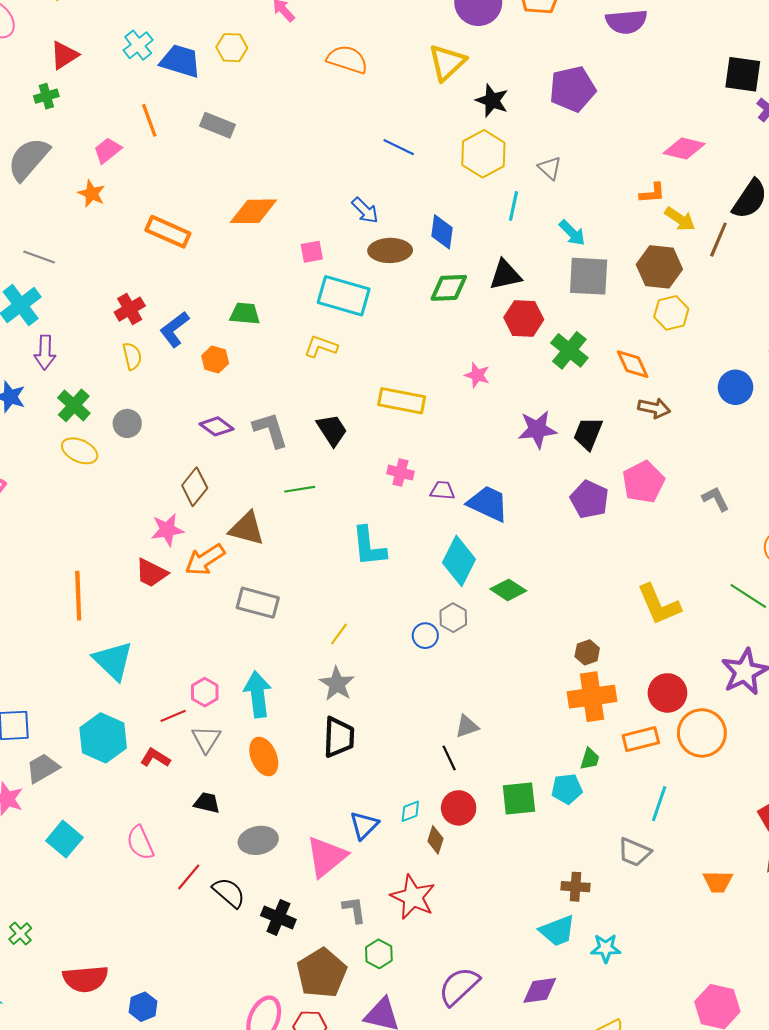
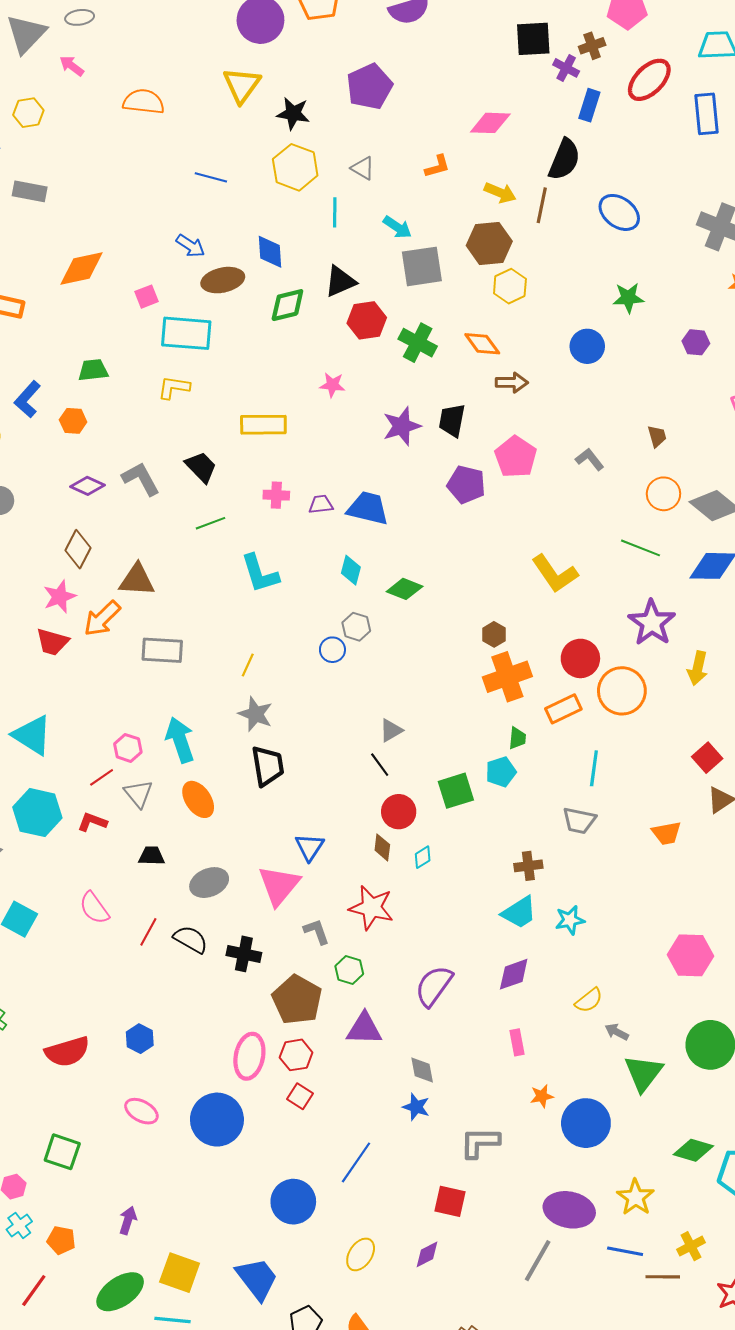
orange L-shape: (652, 193) -> (437, 166), moved
green line: (300, 489) -> (210, 523), moved
cyan diamond: (459, 561) -> (351, 570), size x0.6
cyan diamond: (410, 811) -> (423, 857), moved
blue hexagon: (143, 1007) -> (140, 1039), moved

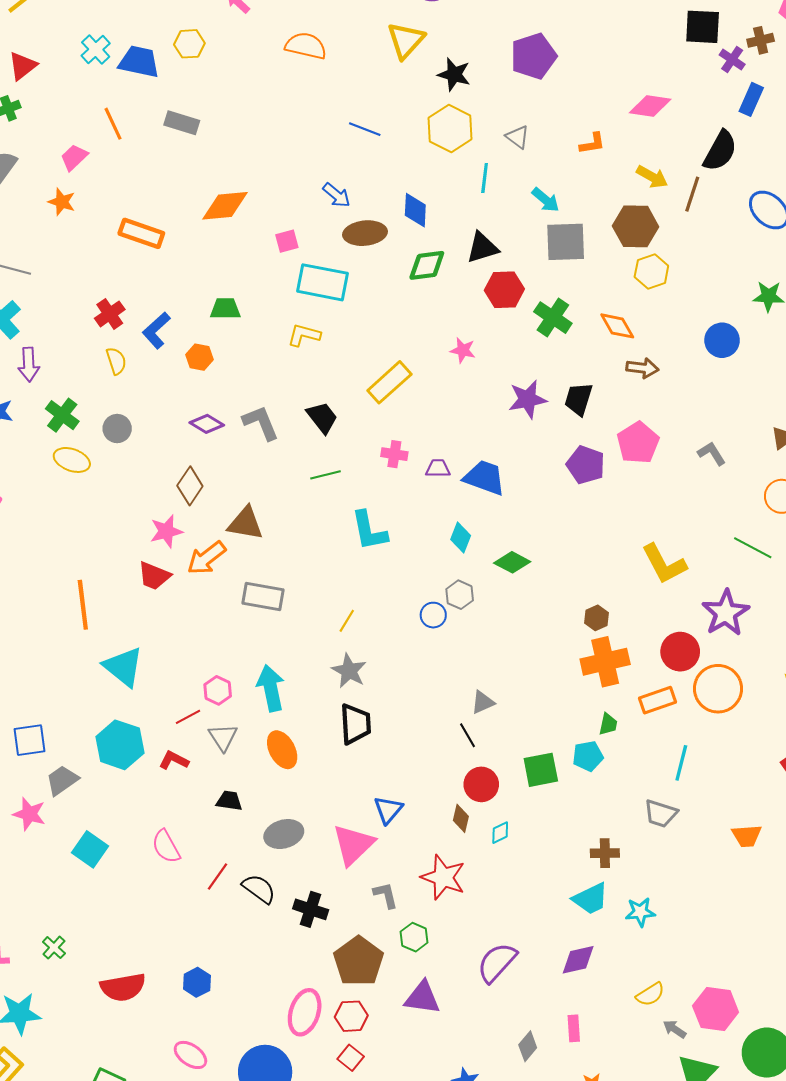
yellow rectangle: (263, 425) -> (389, 382), turned -48
purple star: (652, 623) -> (726, 613), moved
pink hexagon: (691, 955) -> (716, 1009), moved
gray diamond: (422, 1070) -> (528, 1046), moved, turned 44

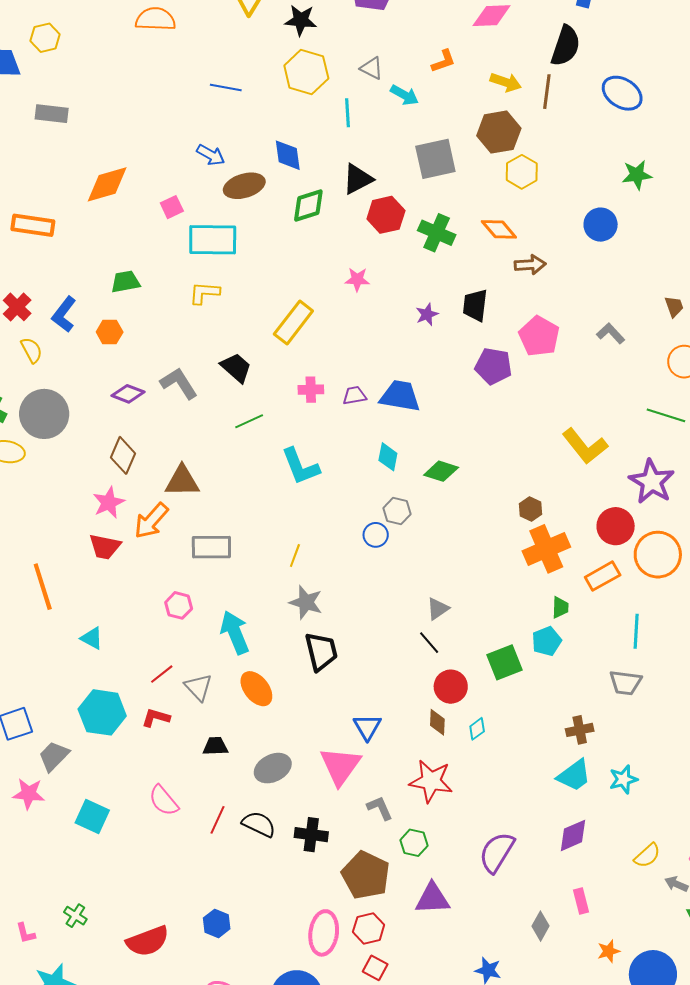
cyan arrow: (546, 200) -> (404, 95), moved
purple star: (527, 399) -> (427, 314), size x0.6
gray circle: (117, 429) -> (44, 414), size x1.8
cyan triangle: (123, 667) -> (92, 638), size x0.6
pink hexagon: (218, 690) -> (179, 605), moved

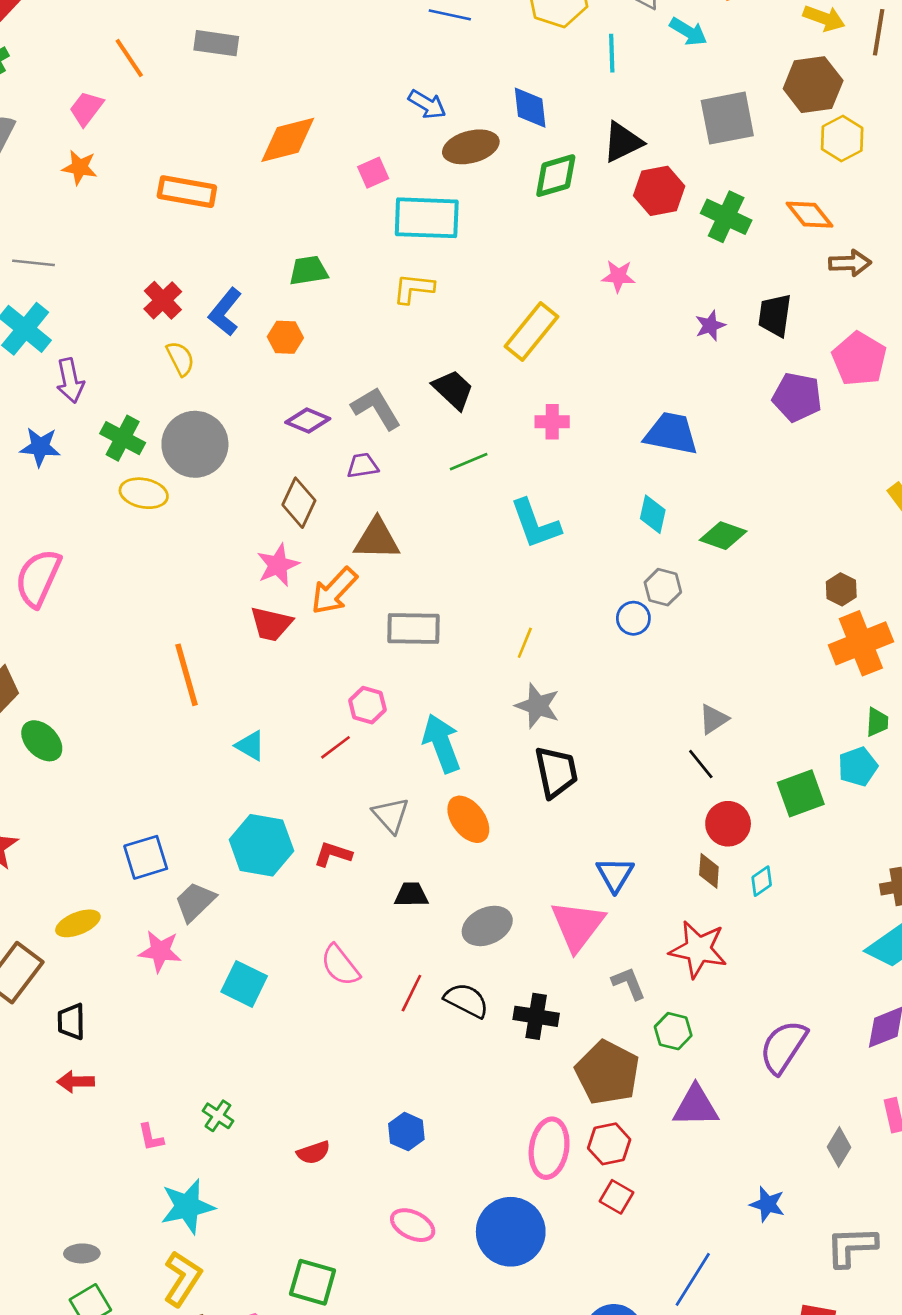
purple trapezoid: (354, 395) -> (363, 466), moved
red line: (162, 674) -> (336, 747), moved
red semicircle: (148, 941) -> (313, 1152), size x0.6

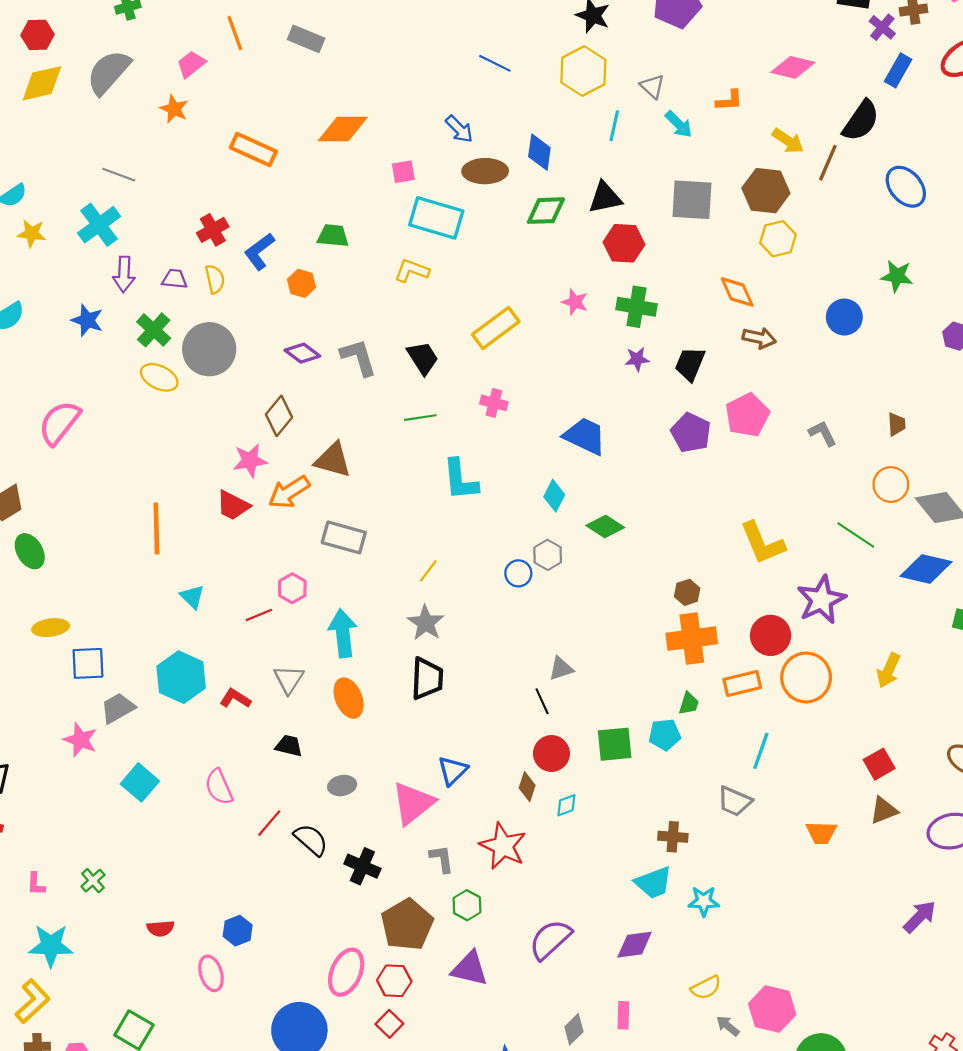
green cross: (726, 217) -> (636, 307), moved, turned -30
purple trapezoid: (363, 466) -> (175, 279), moved
yellow ellipse: (78, 923) -> (51, 628), moved
gray ellipse: (487, 926) -> (342, 786), size x0.7
pink ellipse: (413, 1225) -> (211, 973), moved, turned 32

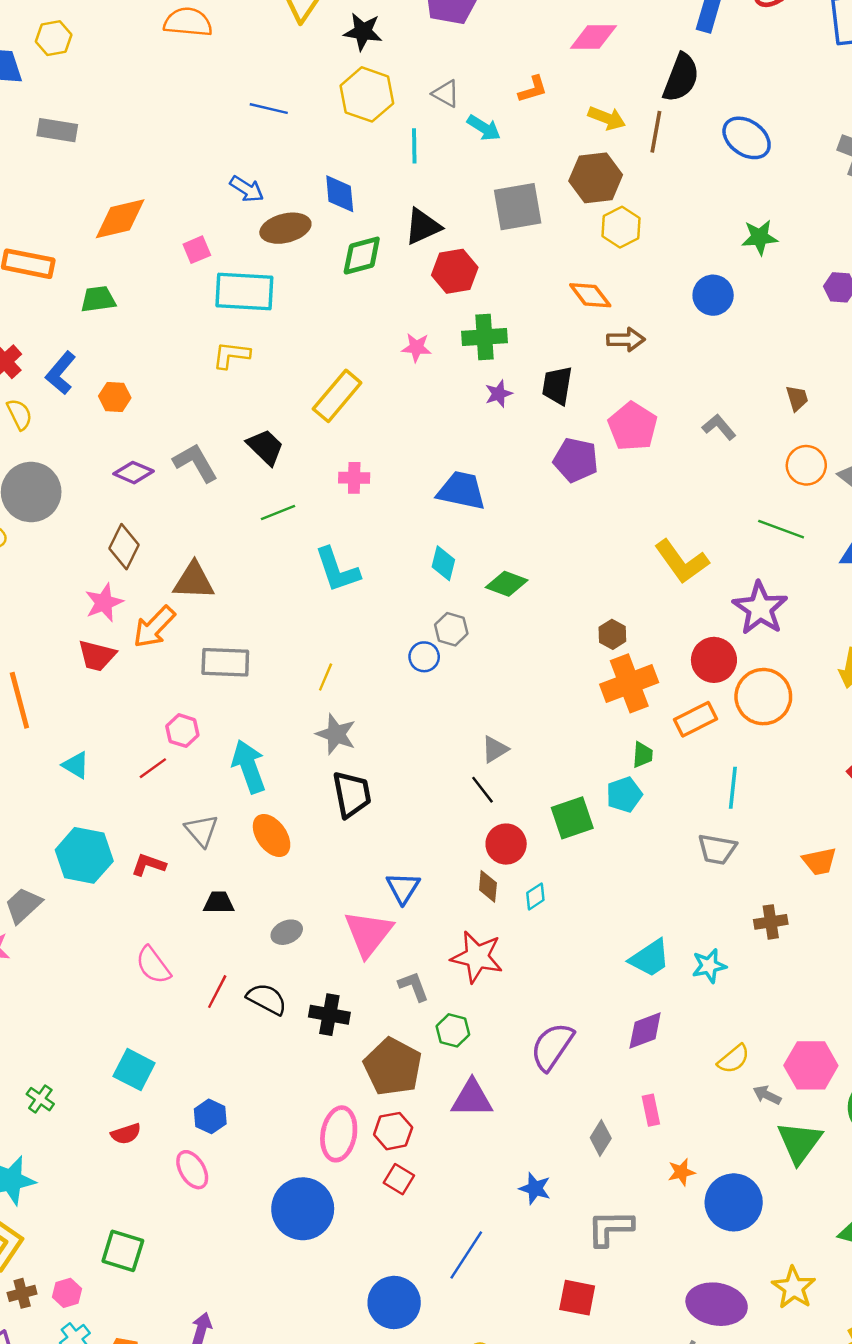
green trapezoid: (333, 236) -> (98, 299), moved
cyan square: (140, 782) -> (134, 1070), moved
brown cross: (673, 837) -> (771, 922), moved

